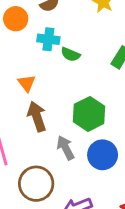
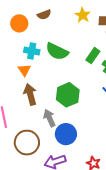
cyan cross: (48, 39) -> (32, 51), moved
green semicircle: (71, 54) -> (57, 51), size x1.6
blue circle: (103, 155) -> (66, 134), moved

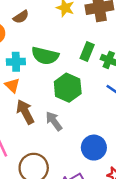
green hexagon: (68, 95) -> (68, 88), moved
gray arrow: (49, 118) -> (54, 121), moved
blue circle: (66, 134) -> (94, 148), moved

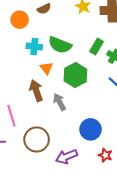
orange triangle: (12, 85) -> (47, 68), moved

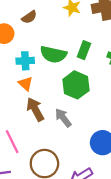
green rectangle: (96, 46) -> (84, 50), moved
orange triangle: (47, 68) -> (26, 84), moved

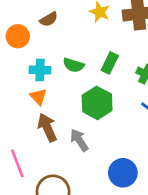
green semicircle: (53, 54) -> (74, 65), size x0.7

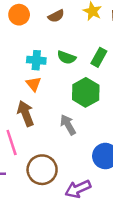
brown semicircle: (49, 19) -> (56, 16), moved
orange circle: (18, 36) -> (19, 15), moved
brown arrow: (47, 128) -> (26, 113), moved

